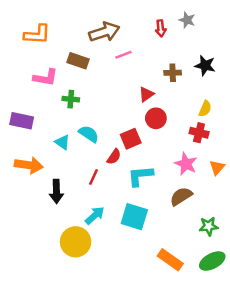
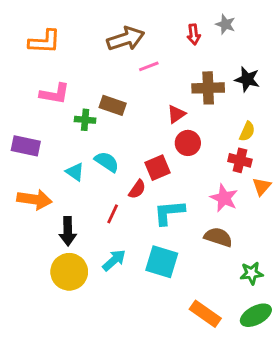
brown rectangle: (78, 61) -> (113, 105), moved
brown cross: (173, 73) -> (208, 88), size x1.5
orange triangle: (217, 167) -> (262, 186), moved
brown semicircle: (181, 196) -> (218, 237), turned 50
yellow circle: (76, 242) -> (69, 272), moved

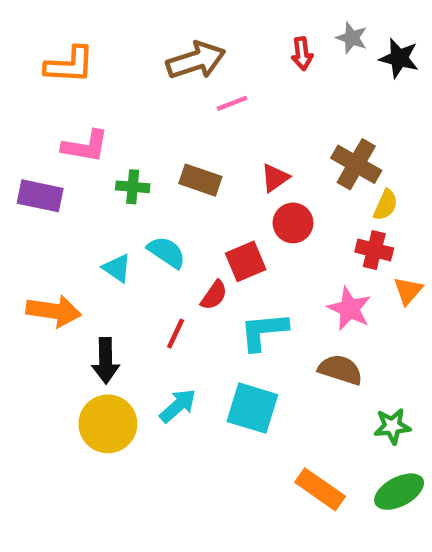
black star: (247, 79) -> (399, 58), moved
brown cross: (208, 88) -> (356, 164), moved, turned 32
brown rectangle: (113, 105) -> (200, 180), moved
purple rectangle: (26, 146) -> (40, 196), moved

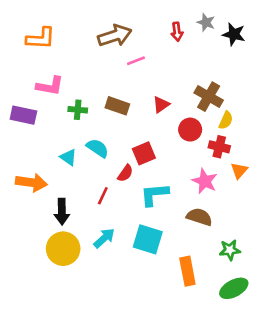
red circle: (293, 223) -> (190, 130), moved
orange rectangle: (320, 489) -> (187, 271), moved, turned 44

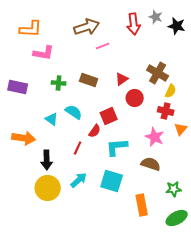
red arrow: (177, 32) -> (134, 24), size x1.5
pink L-shape: (50, 86) -> (44, 53), moved
red circle: (190, 130) -> (135, 98), moved

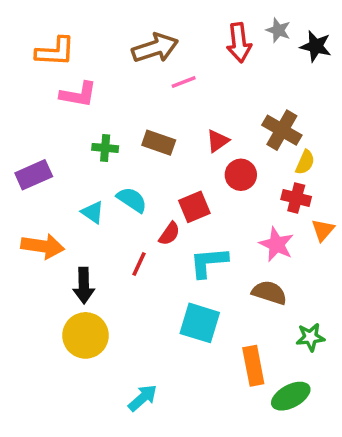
purple rectangle: (18, 87) -> (34, 175), moved, turned -36
cyan arrow: (79, 180) -> (143, 398), moved
green ellipse: (177, 218) -> (291, 396), moved

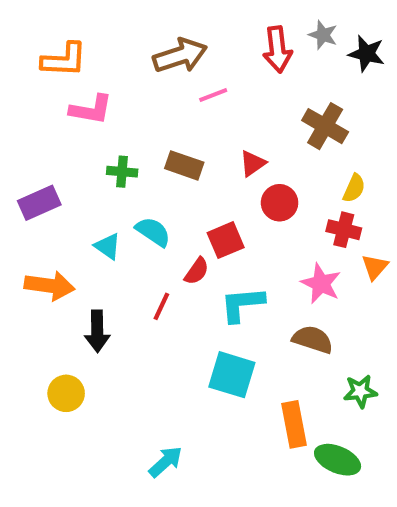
brown cross: (282, 130) -> (325, 126), moved
yellow circle: (85, 335) -> (66, 393), moved, size x0.7
green ellipse: (291, 396) -> (338, 460), turned 51

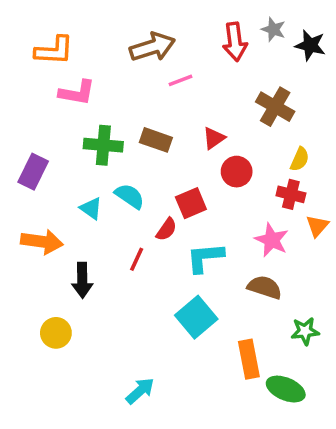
green cross: (122, 172) -> (103, 145), size x1.5
purple rectangle: (39, 203) -> (33, 172), turned -40
cyan square: (232, 375) -> (196, 317), turned 33

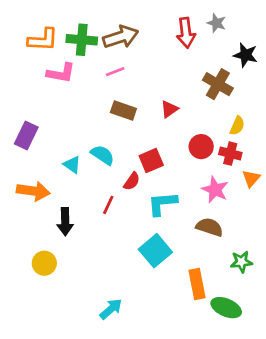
black star: (310, 45) -> (246, 55), moved
pink line: (180, 80) -> (115, 72), moved
green cross: (103, 145) -> (82, 40), moved
red circle: (237, 172) -> (201, 147), moved

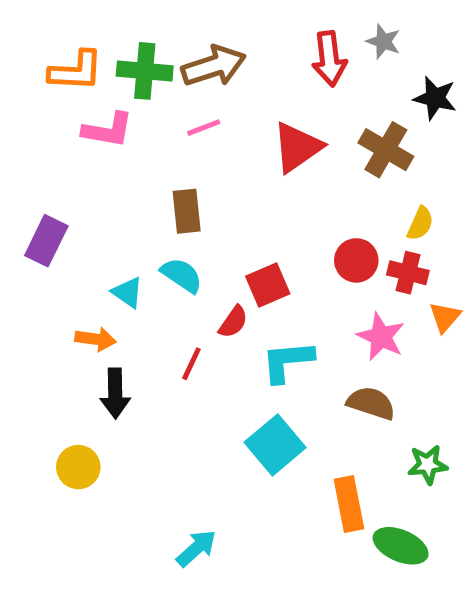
red triangle: (169, 109) -> (297, 147), moved, size x1.6
brown rectangle: (123, 111) -> (187, 211), moved, turned 65
orange arrow: (33, 191) -> (96, 339), moved, size x0.7

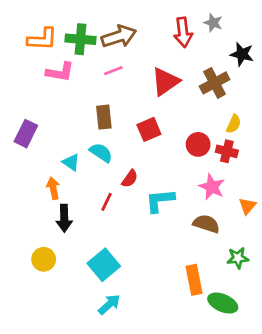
brown cross: (386, 150) -> (215, 83), turned 32
red square: (268, 285) -> (149, 129), moved
orange triangle: (445, 317) -> (247, 206), moved
orange arrow: (96, 339) -> (53, 188), turned -110
cyan square: (275, 445) -> (104, 265), moved

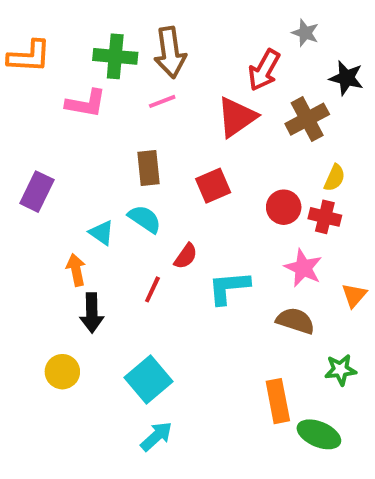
red arrow: (183, 32) -> (264, 70), moved, turned 36
brown arrow: (119, 36) -> (170, 52), turned 100
orange L-shape: (42, 39) -> (29, 56), moved

